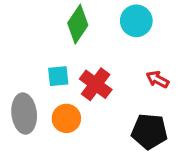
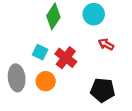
cyan square: (58, 76) -> (40, 52), turned 32
red arrow: (157, 79) -> (106, 44), moved

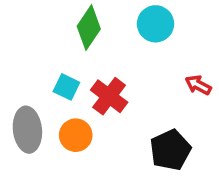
red arrow: (106, 44) -> (198, 85), moved
black pentagon: (103, 90) -> (170, 150), turned -30

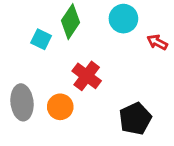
red arrow: (198, 85) -> (157, 42), moved
cyan square: (66, 87) -> (41, 39), moved

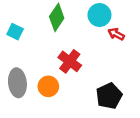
cyan square: (41, 39) -> (15, 32), moved
red arrow: (157, 42) -> (116, 34), moved

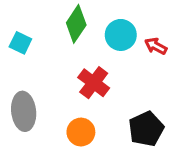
cyan circle: (99, 15) -> (121, 35), moved
orange circle: (48, 86) -> (81, 132), moved

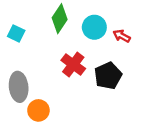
black pentagon: (146, 129) -> (108, 76), moved
orange circle: (81, 132) -> (38, 110), moved

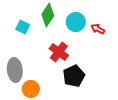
cyan square: (16, 33) -> (23, 27), moved
black pentagon: (108, 76) -> (74, 76), moved

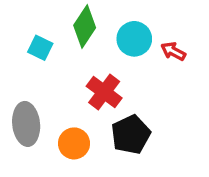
orange circle: (31, 89) -> (74, 143), moved

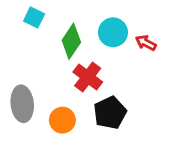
green diamond: (85, 26) -> (71, 41), moved
cyan square: (40, 48) -> (34, 17), moved

